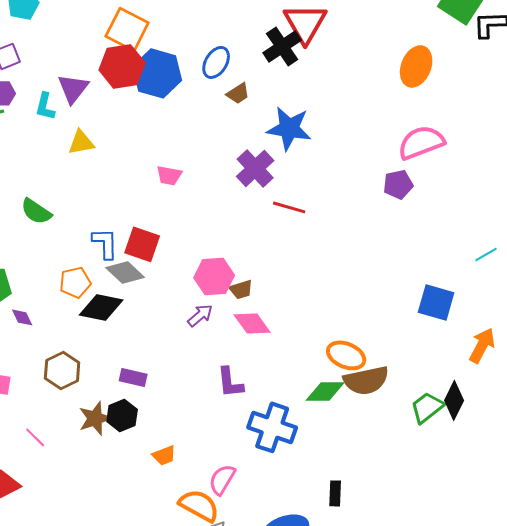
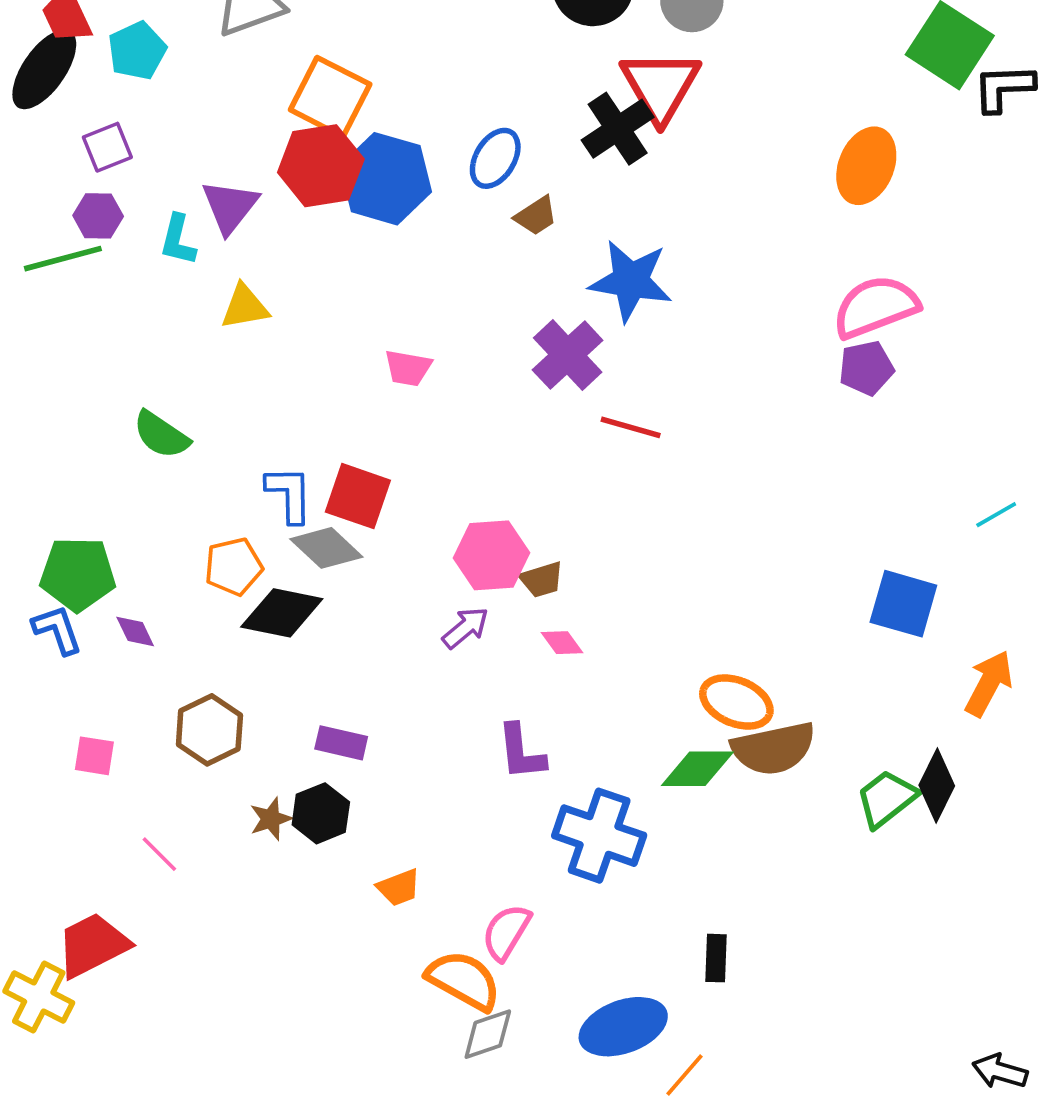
purple pentagon: (398, 184) -> (866, 368), moved
pink diamond: (252, 323) -> (562, 643), size x0.6
brown star: (95, 418) -> (271, 819), size x0.7

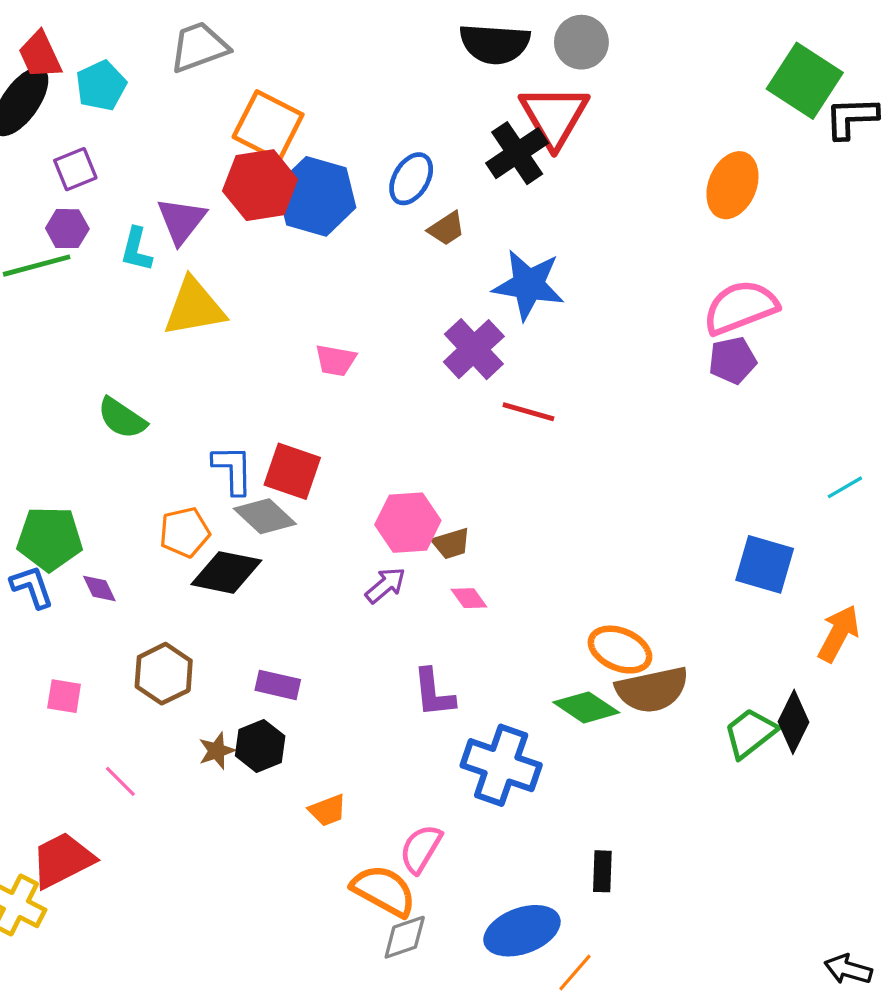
yellow triangle: (245, 307) -> (194, 307), size x1.5
green diamond: (697, 769) -> (586, 707), turned 34

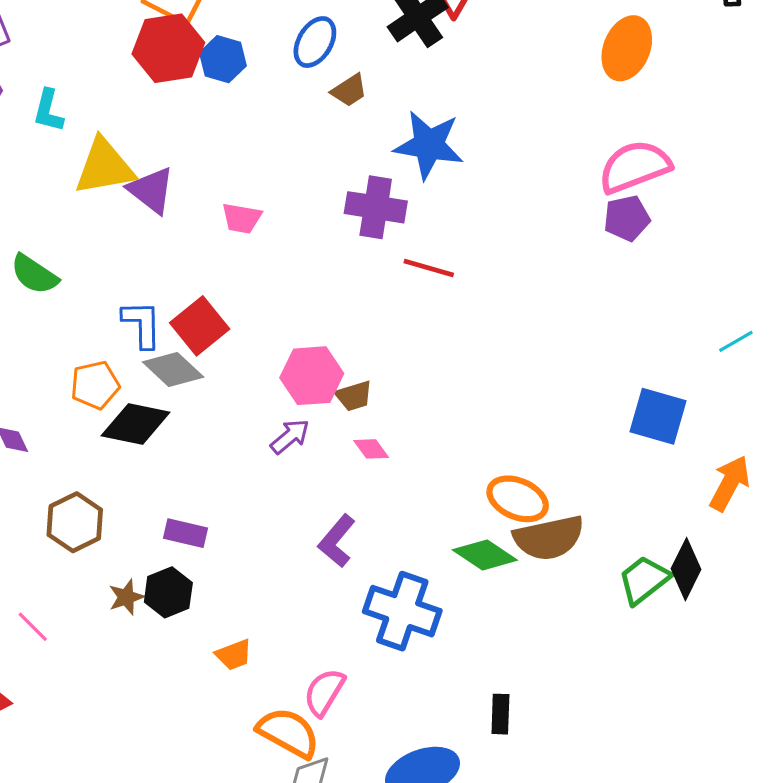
blue hexagon: (316, 196) -> (223, 59), size x0.6
purple triangle: (181, 221) -> (151, 190), moved, turned -30
purple cross: (474, 349) -> (376, 207), turned -38
red square: (292, 471) -> (200, 326), turned 32
purple L-shape: (434, 693) -> (337, 541), turned 46

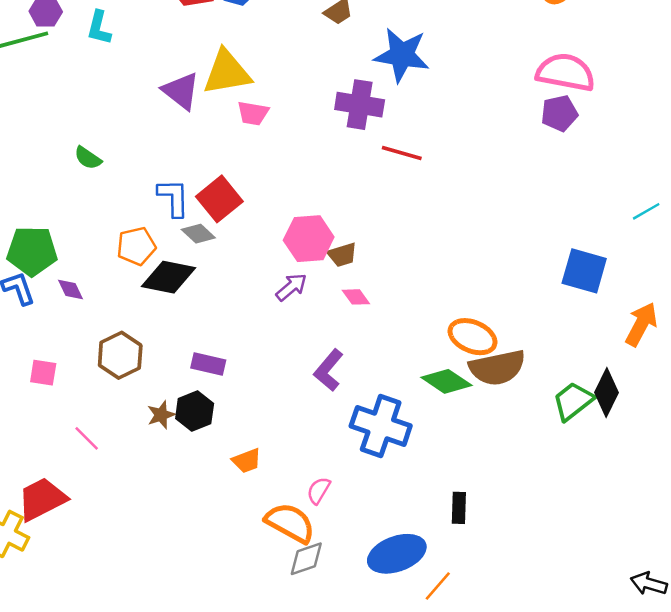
yellow triangle: (104, 167) -> (227, 72), moved
pink semicircle: (635, 167) -> (566, 72), turned 32
green semicircle: (34, 274) -> (88, 158), size x0.7
gray diamond: (173, 369) -> (198, 234), size x0.7
pink semicircle: (324, 692) -> (319, 490), size x0.7

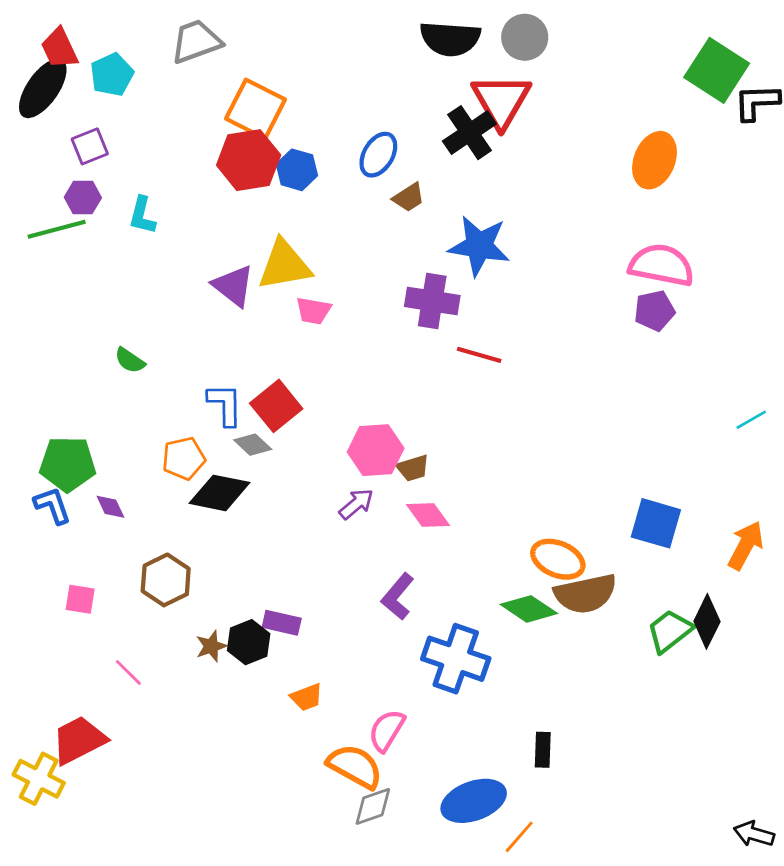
blue square: (584, 271) -> (656, 523), moved
pink diamond: (356, 297) -> (428, 515), size x1.4
purple rectangle: (208, 364) -> (282, 623), moved
pink semicircle: (319, 490) -> (387, 730), size x1.4

